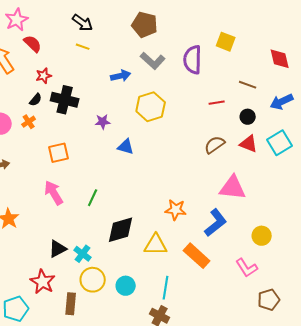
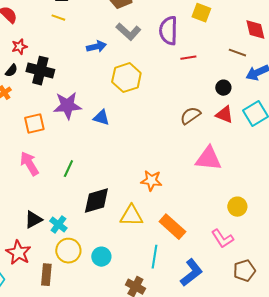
brown line: (248, 85) -> (237, 53), moved
red line: (217, 103) -> (188, 58), moved
purple star: (103, 122) -> (67, 106), moved, size x1.8
blue L-shape: (216, 223) -> (191, 273), moved
cyan line: (166, 288) -> (154, 257), moved

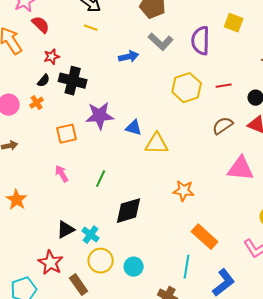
red line: (188, 58) -> (224, 86), moved
yellow hexagon: (126, 78) -> (187, 88), moved
pink arrow: (29, 164) -> (62, 174), size x0.7
yellow triangle: (131, 216) -> (157, 144), moved
brown rectangle: (46, 275) -> (79, 285), turned -40

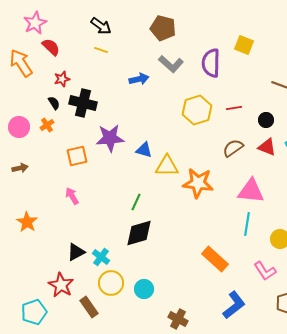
black semicircle: (44, 81) -> (54, 103), turned -72
green line: (101, 179) -> (136, 202), moved
orange star: (184, 191) -> (198, 183), moved, size x1.4
cyan line: (187, 267) -> (247, 224), moved

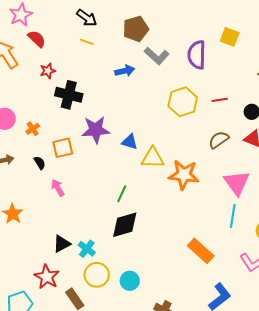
brown pentagon: (163, 28) -> (136, 29), moved, turned -30
black semicircle: (54, 103) -> (40, 163), moved
orange cross: (47, 125) -> (33, 129), moved
pink triangle: (251, 191) -> (237, 183), turned 48

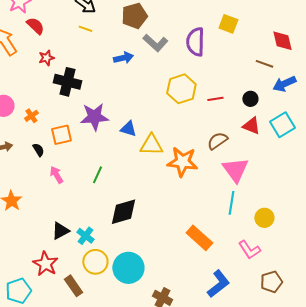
red line: (220, 100) -> (215, 99), moved
brown semicircle: (219, 140) -> (217, 141), moved
green line: (122, 194) -> (97, 175), moved
cyan circle: (130, 281) -> (128, 268), size x1.6

